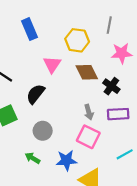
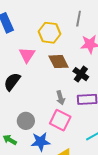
gray circle: (43, 131) -> (26, 121), moved

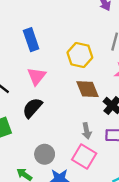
pink triangle: (27, 55) -> (37, 76), moved

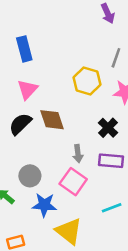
yellow hexagon: (80, 55) -> (87, 81), moved
brown diamond: (88, 89) -> (52, 120), moved

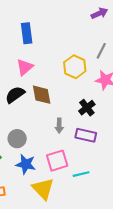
purple arrow: (108, 13) -> (99, 13), turned -98
pink square: (73, 182) -> (57, 161), moved, turned 30

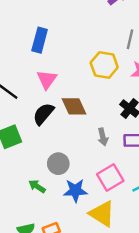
blue rectangle: (27, 33) -> (40, 40), turned 36

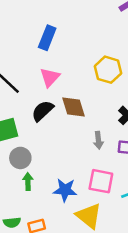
gray circle: (58, 164) -> (20, 158), moved
pink square: (110, 177) -> (101, 181), turned 35
green arrow: (37, 186) -> (28, 181), turned 49

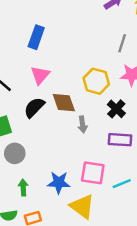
yellow hexagon: (108, 70) -> (96, 81), moved
gray arrow: (98, 140) -> (83, 125), moved
green arrow: (28, 181) -> (23, 188), moved

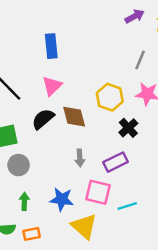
blue rectangle: (36, 37) -> (51, 46), turned -30
gray arrow: (83, 125) -> (80, 158), moved
purple rectangle: (120, 140) -> (116, 162), moved, turned -35

